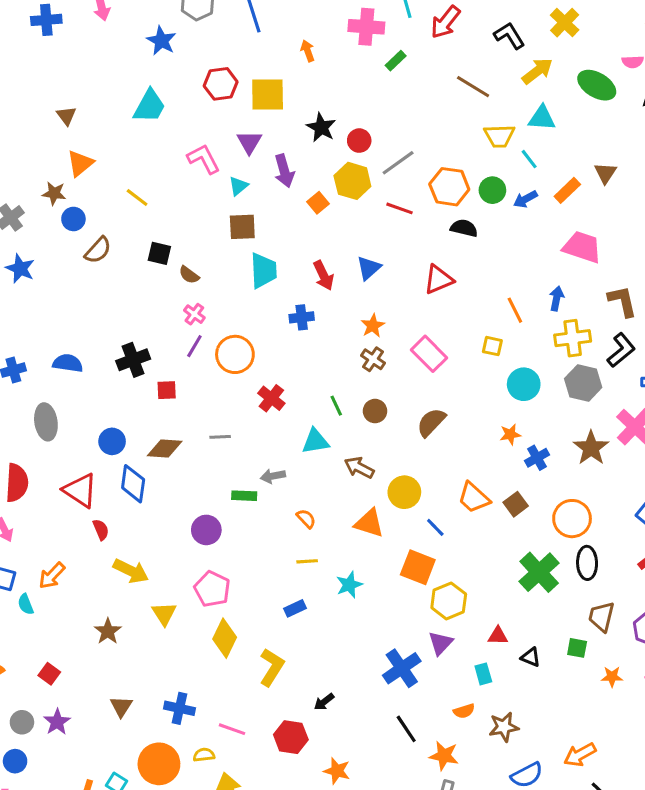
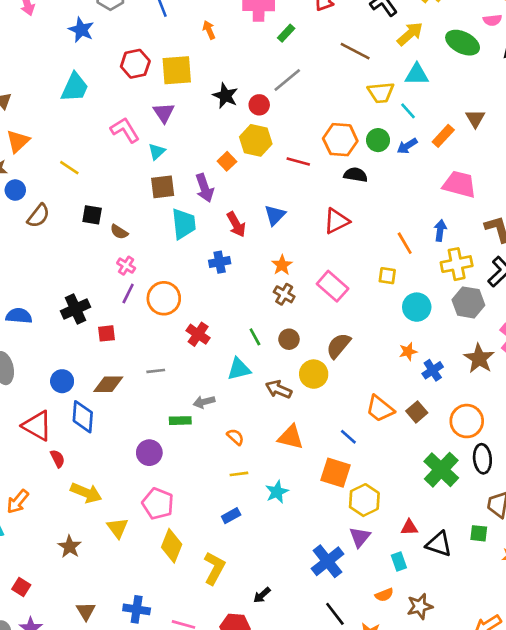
gray line: (398, 163) -> (287, 80), moved
purple arrow: (284, 171) -> (205, 188), moved
yellow circle: (404, 492) -> (314, 374), moved
black triangle: (531, 657) -> (439, 544), size x1.5

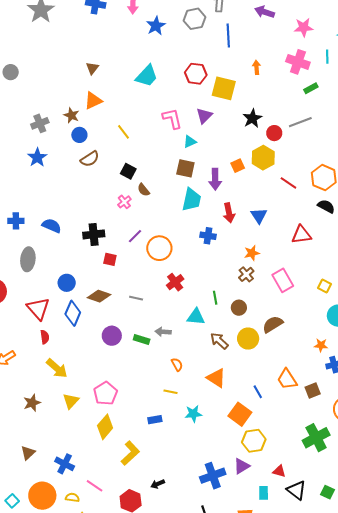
blue star: (81, 30) -> (156, 26), moved
blue triangle: (275, 215) -> (259, 216), turned -36
pink cross: (126, 266) -> (124, 202), moved
purple circle: (149, 453) -> (112, 336), moved

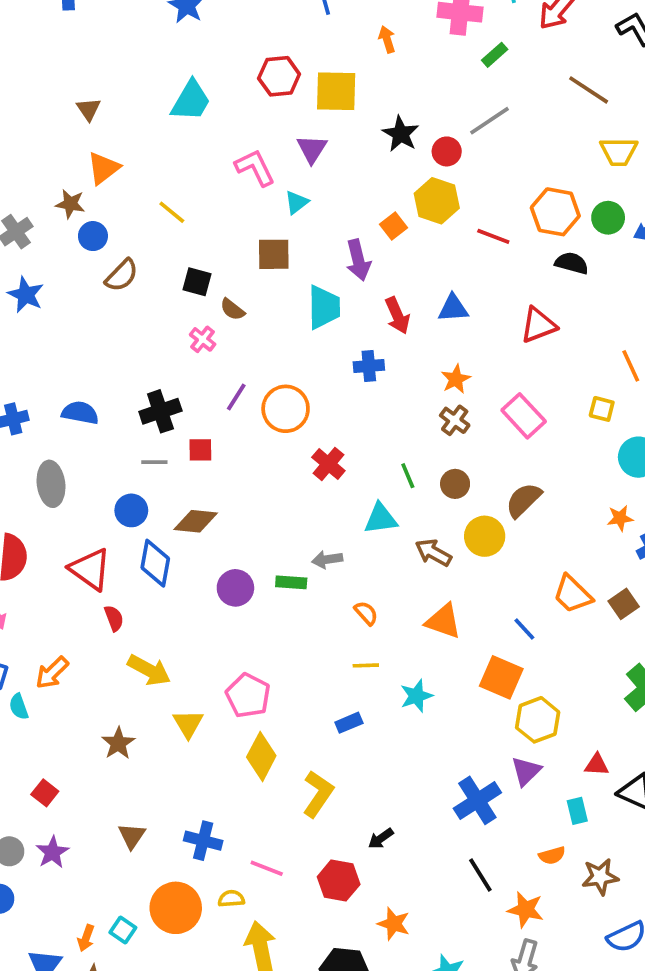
brown square: (185, 168) -> (274, 254), moved
blue triangle: (259, 216) -> (453, 308), turned -48
gray line: (136, 298) -> (154, 462), moved

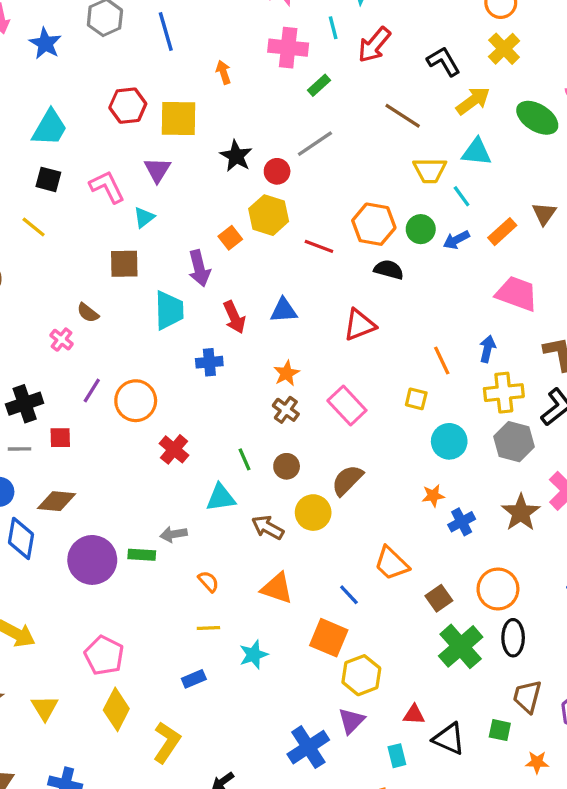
black square: (197, 282) -> (48, 179), moved
purple circle: (235, 588) -> (92, 560), size x1.5
brown square: (624, 604) -> (439, 598), moved
yellow triangle: (188, 724) -> (45, 708), moved

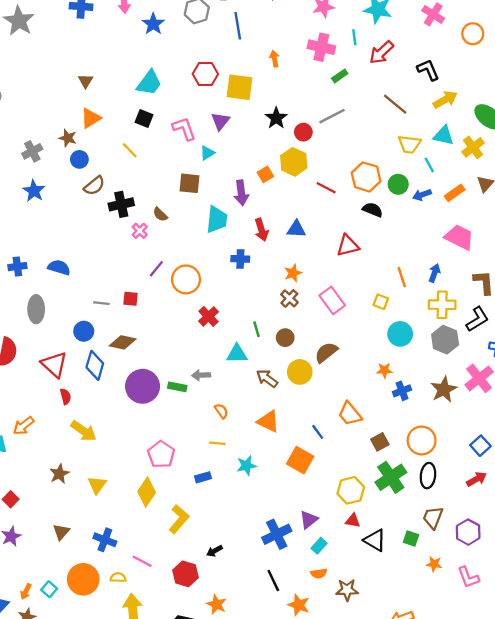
yellow cross: (504, 49) -> (473, 147), moved
black cross: (25, 404) -> (121, 204), moved
pink pentagon: (104, 655) -> (161, 454), moved
yellow hexagon: (361, 675) -> (351, 490), moved
cyan rectangle: (397, 756) -> (319, 546), moved, turned 49

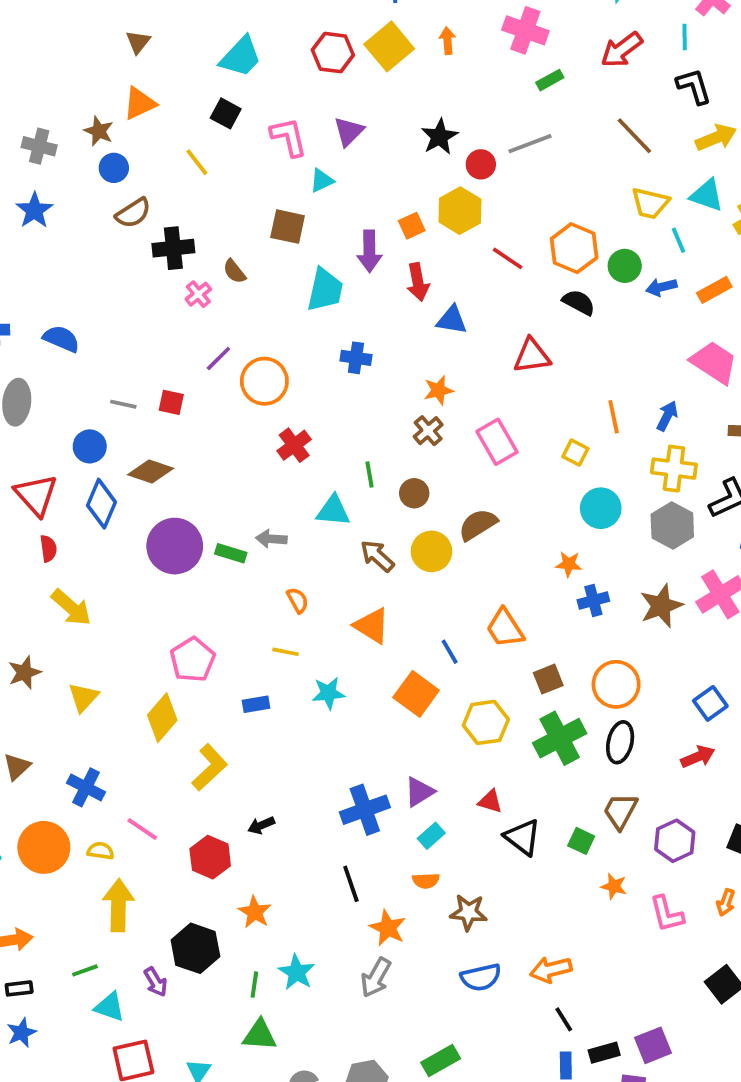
cyan line: (354, 37) -> (685, 37), moved
yellow square: (239, 87) -> (389, 46), moved, turned 36
gray cross: (32, 151) -> (39, 146), turned 36
red arrow: (261, 230) -> (418, 282), moved
yellow hexagon: (351, 490) -> (486, 722), moved

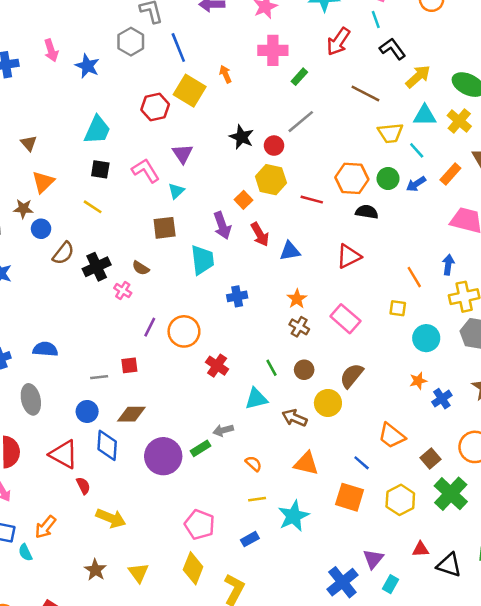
green rectangle: (231, 553) -> (201, 448), turned -30
cyan star: (328, 693) -> (294, 516), size x1.4

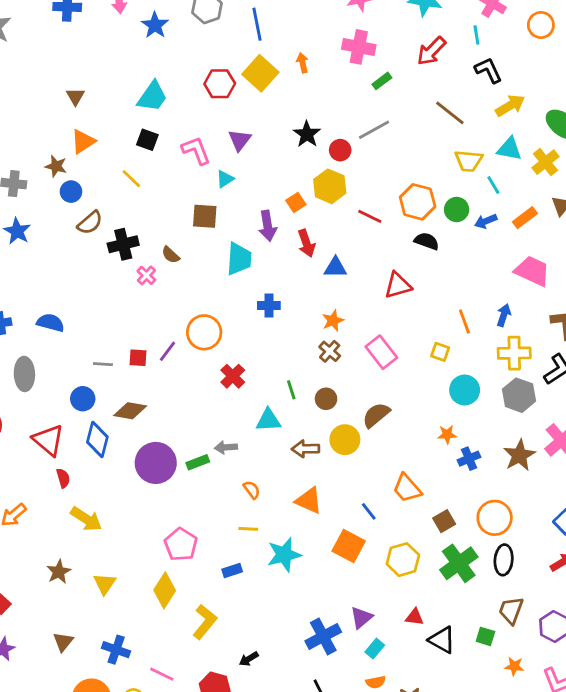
purple line: (150, 327) -> (167, 351), moved
brown arrow: (294, 418) -> (306, 449), turned -35

